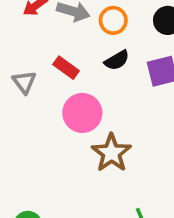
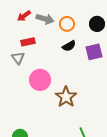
red rectangle: (66, 68) -> (28, 42), moved, turned -48
pink circle: (82, 113) -> (40, 80), moved

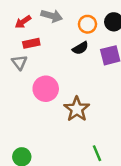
red arrow: (24, 16) -> (23, 22), moved
orange circle: (67, 24) -> (87, 24), moved

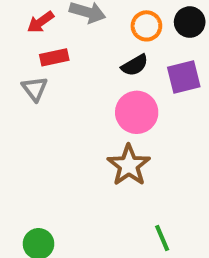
pink circle: (46, 89) -> (137, 112), moved

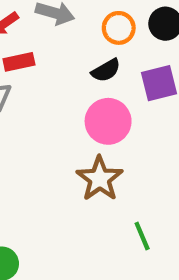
green line: (162, 238) -> (142, 236), moved

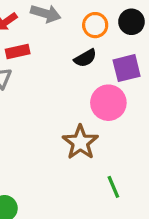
pink circle: (108, 121) -> (108, 103), moved

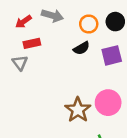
pink circle: (108, 103) -> (108, 103), moved

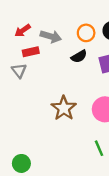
gray arrow: (52, 16) -> (51, 36), moved
brown star: (78, 110) -> (64, 108), moved

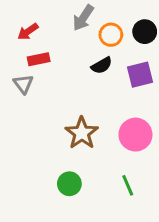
gray arrow: (51, 36) -> (83, 18), moved, turned 108
green circle: (21, 163) -> (69, 184), moved

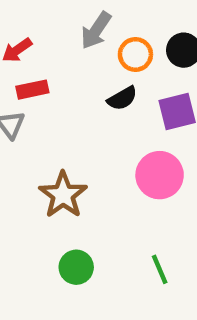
brown star: (82, 133) -> (63, 195), moved
pink circle: (135, 135) -> (160, 175), moved

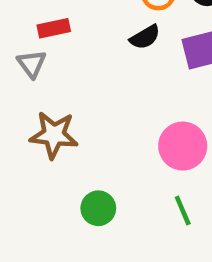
pink circle: (160, 175) -> (183, 146), moved
brown star: (63, 195) -> (54, 135), moved, turned -30

